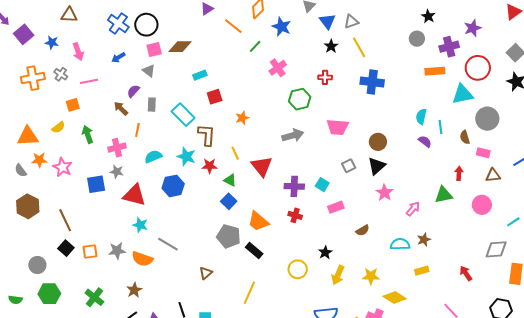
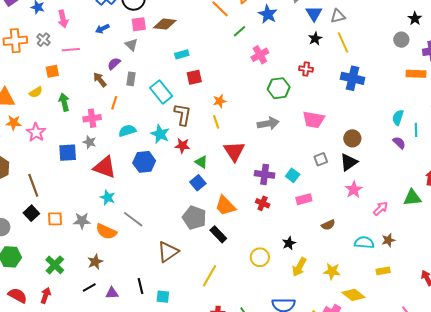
yellow line: (235, 153) -> (216, 122), moved
brown triangle: (206, 273) -> (168, 252), size x1.6

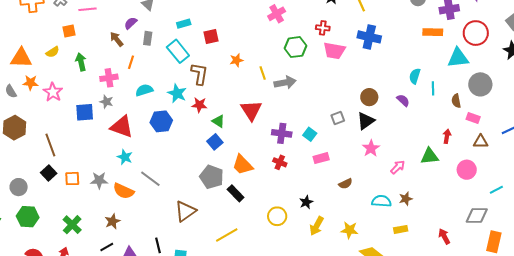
cyan rectangle: (182, 54) -> (184, 24), moved
pink trapezoid: (314, 120) -> (334, 51), moved
yellow line: (216, 122) -> (263, 73), moved
purple semicircle: (399, 143) -> (403, 100), moved
yellow line: (209, 276) -> (227, 235), turned 30

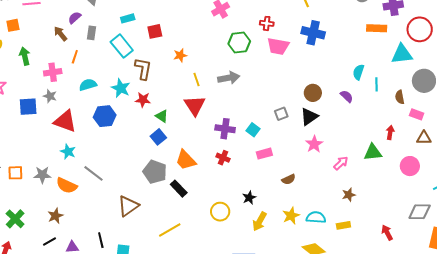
yellow line: (263, 73) -> (196, 80), moved
cyan semicircle: (381, 201) -> (316, 217), moved
yellow star: (349, 230) -> (291, 216), moved, turned -30

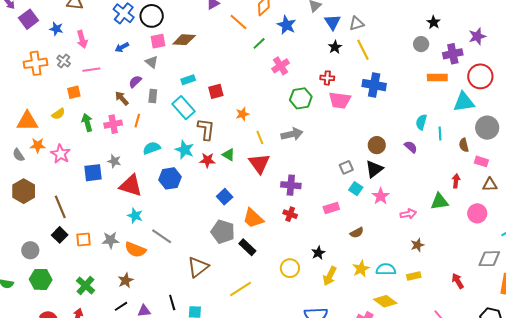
pink cross: (53, 72) -> (113, 124), moved
green triangle: (162, 116) -> (229, 155), moved
cyan square: (253, 130) -> (356, 189), moved
pink arrow: (341, 163) -> (408, 214), turned 35

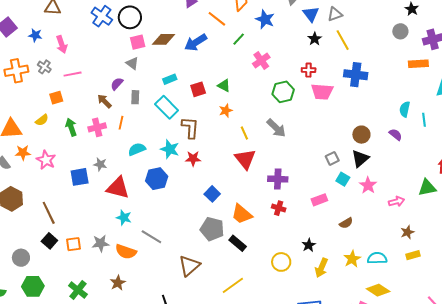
blue arrow: (122, 47) -> (196, 42), moved, size x1.6
gray arrow: (292, 134) -> (276, 128), turned 60
green triangle: (229, 155) -> (224, 86), moved
yellow rectangle: (414, 276) -> (413, 255), moved

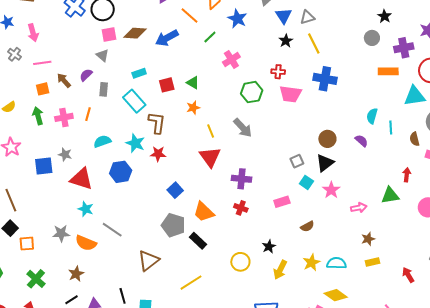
orange square: (56, 98) -> (43, 89), moved
brown arrow: (104, 101) -> (64, 80), moved
orange square: (74, 244) -> (27, 244), moved

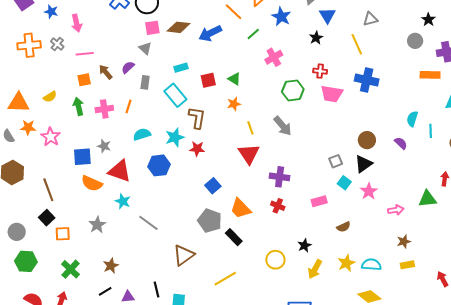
gray triangle: (307, 17) -> (370, 19), moved
black star: (286, 41) -> (316, 38), moved
cyan star: (135, 143) -> (175, 137), turned 30
gray star: (61, 233) -> (97, 225), turned -30
orange semicircle: (86, 243) -> (92, 183), moved

